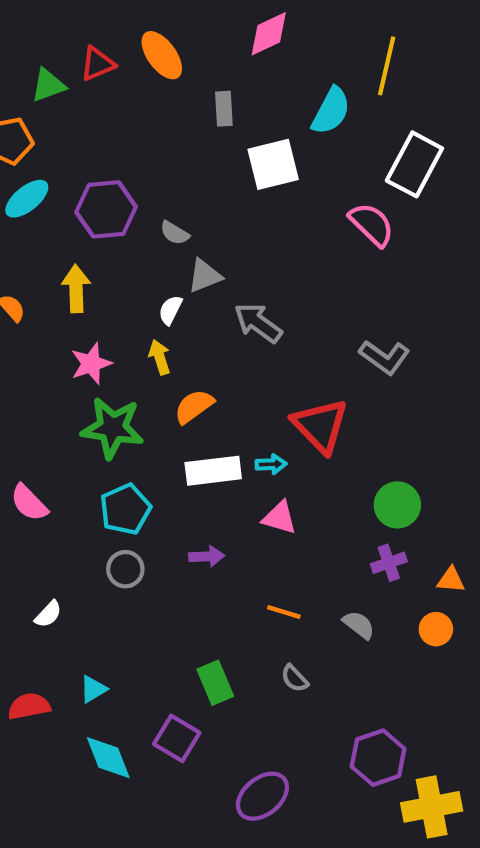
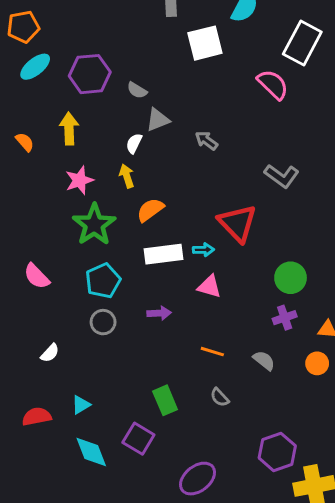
gray arrow: (258, 323) -> (206, 140), moved, size x0.7
green star: (113, 428) -> (94, 225), turned 30

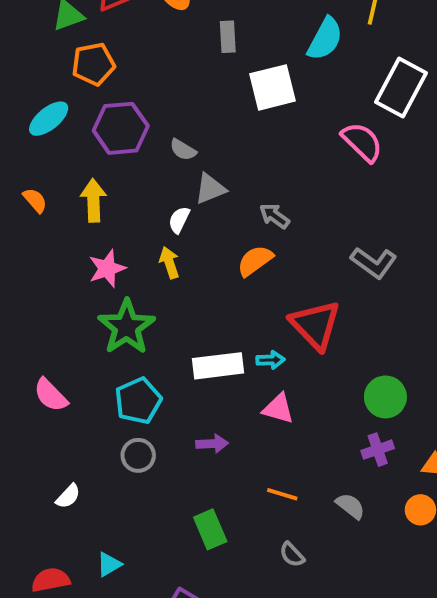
orange pentagon: (23, 27) -> (93, 64), moved
orange semicircle: (25, 142) -> (35, 200), moved
orange semicircle: (150, 210) -> (255, 261), moved
green rectangle: (165, 400) -> (210, 529), moved

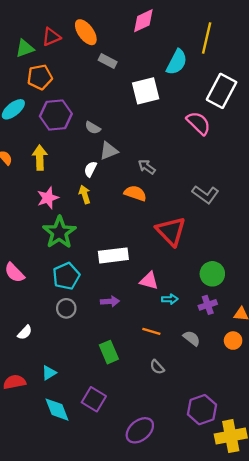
gray rectangle: (228, 37) -> (108, 61), moved, turned -60
orange semicircle: (255, 261) -> (135, 193), turned 55
cyan arrow: (271, 360) -> (170, 299), moved

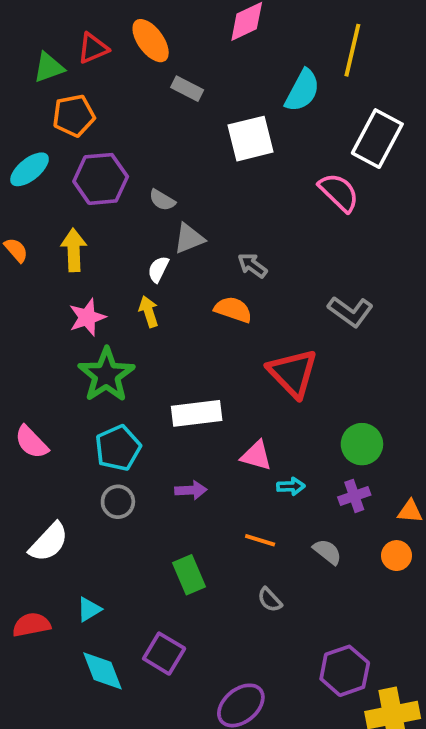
white semicircle: (25, 332) -> (49, 542), size x1.6

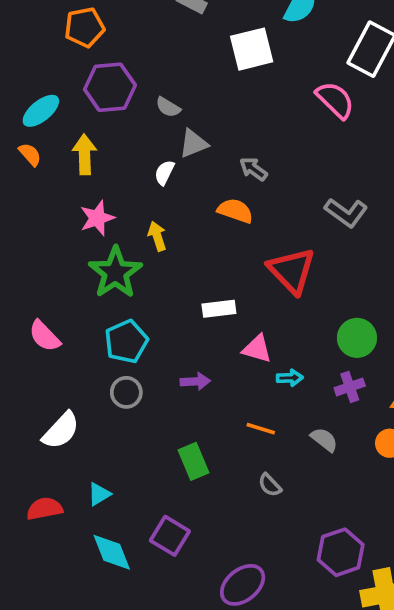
cyan ellipse: (30, 169) -> (41, 111), moved
yellow arrow: (149, 312) -> (157, 236), moved
white rectangle: (197, 413) -> (219, 309), moved, size x0.7

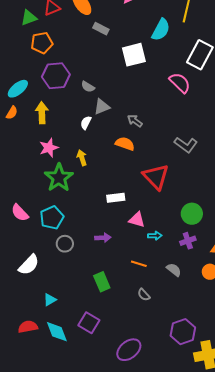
orange semicircle: (30, 154) -> (12, 113), turned 72
cyan pentagon: (126, 342) -> (52, 218), moved
red semicircle: (45, 509) -> (28, 327), moved

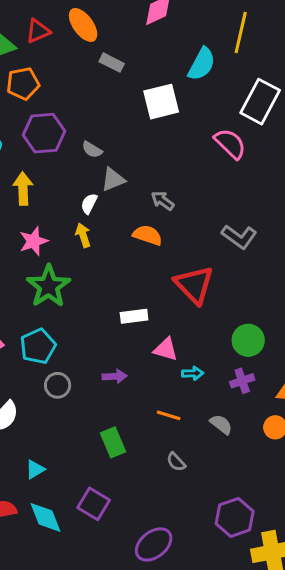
yellow arrow: (82, 158) -> (83, 235), moved

